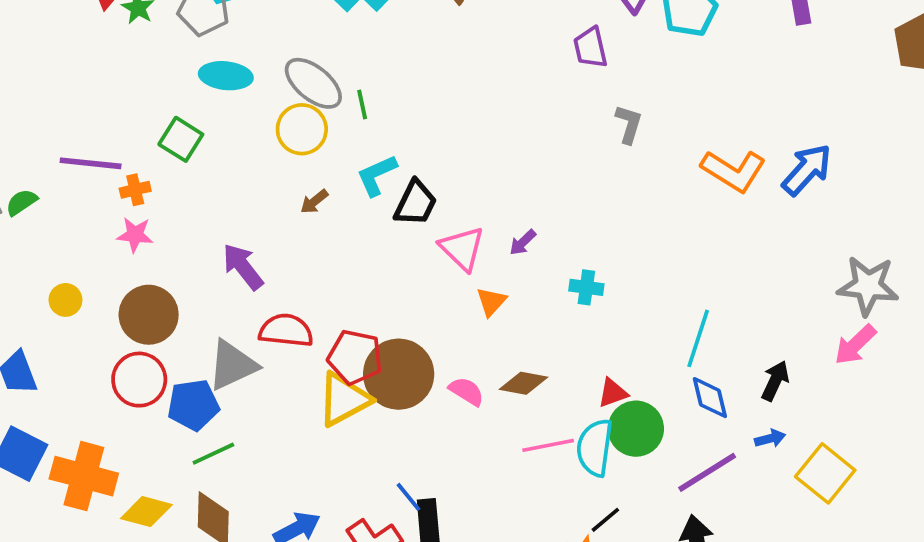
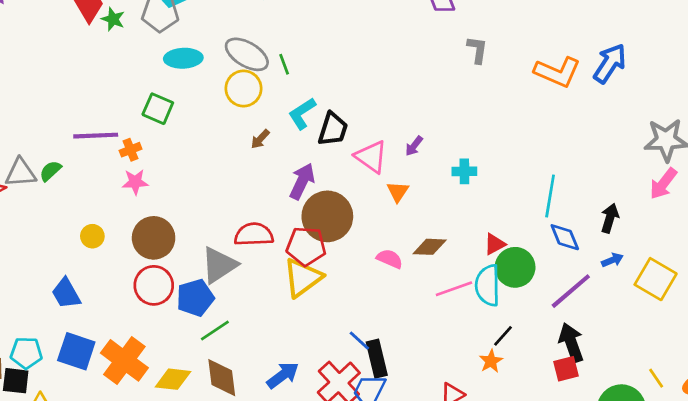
purple arrow: (243, 267) -> (302, 181), moved, turned 72
brown circle: (399, 374) -> (327, 216), moved
orange cross: (84, 476) -> (124, 360), turned 30

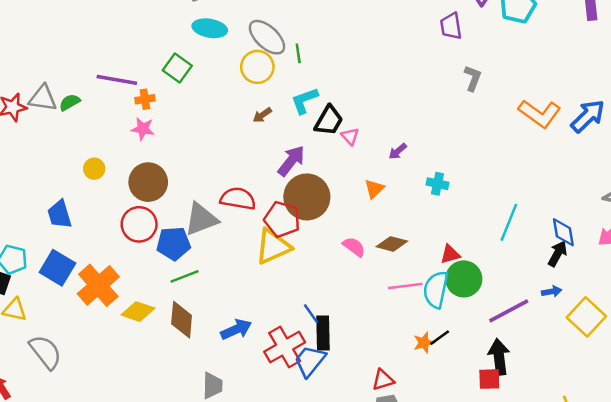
pink triangle: (371, 157) -> (350, 136), moved, size x0.6
blue diamond: (565, 237) -> (563, 232), moved
orange star: (491, 361) -> (424, 343), moved

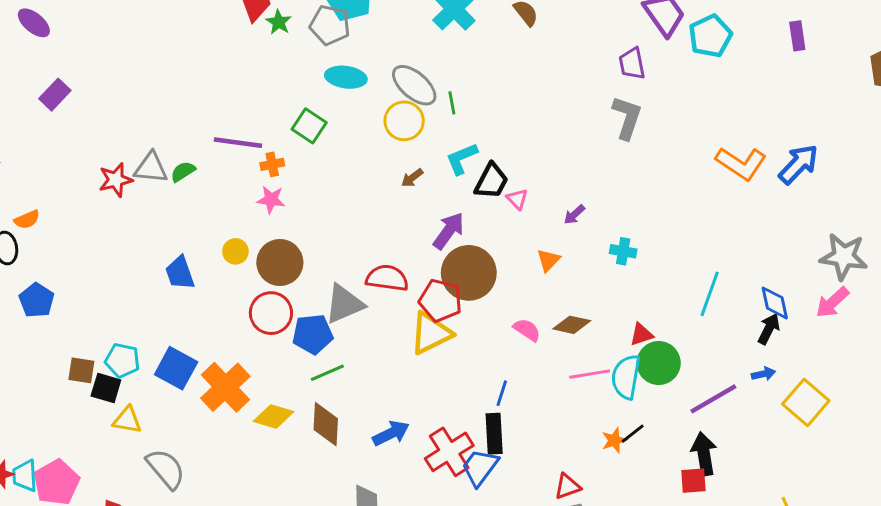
gray L-shape: (473, 78) -> (627, 118), moved, size x1.4
yellow circle: (94, 169) -> (235, 251), moved
blue trapezoid: (60, 214) -> (180, 273), moved
blue line: (311, 314) -> (502, 393), moved, turned 55

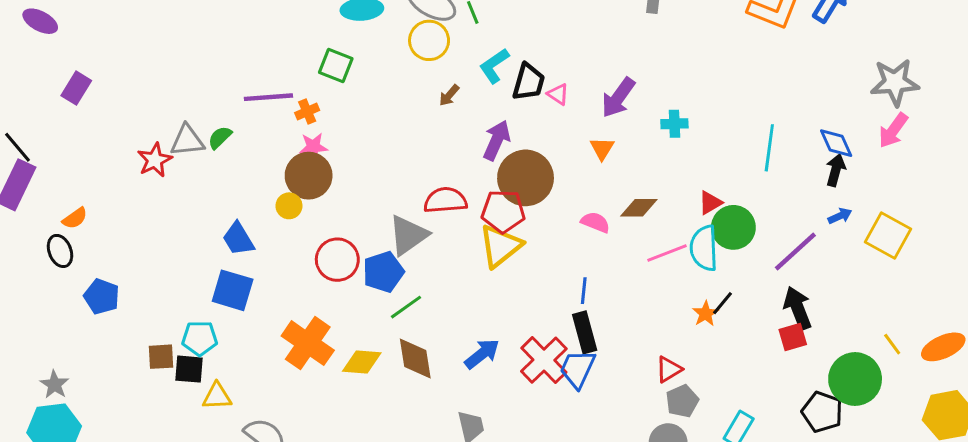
purple arrow: (574, 215) -> (618, 98), size x1.8
brown circle: (280, 263) -> (309, 176), moved
blue square: (176, 368) -> (233, 290), moved

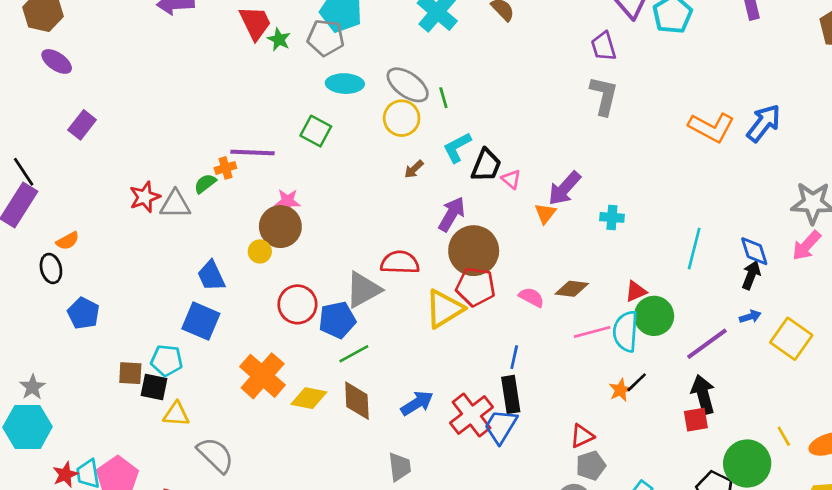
orange cross: (307, 111) -> (225, 168), moved
gray triangle: (187, 141) -> (175, 204), moved
orange triangle: (602, 148) -> (545, 213), moved
red pentagon: (503, 211) -> (476, 287), moved

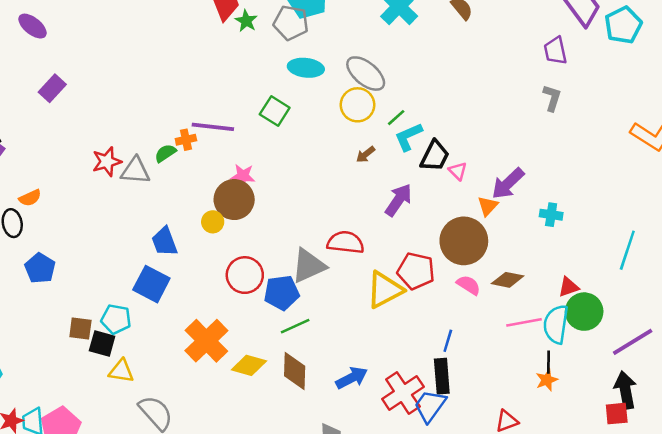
gray L-shape: (604, 96) -> (552, 98), size x0.7
green line: (443, 98) -> (396, 118), moved, turned 60
brown circle: (474, 251) -> (464, 241), moved
black line: (637, 382) -> (548, 362), moved, turned -50

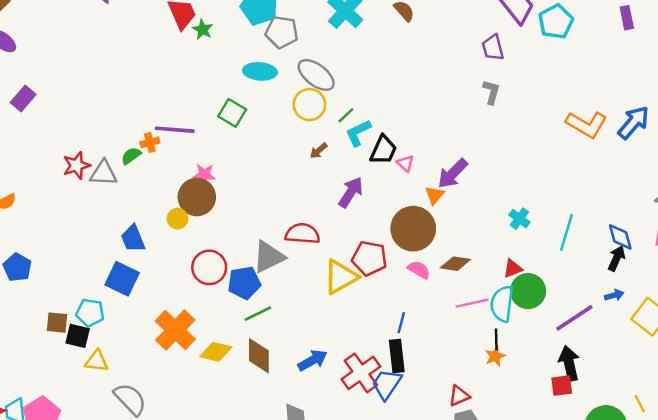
gray pentagon: (291, 23) -> (282, 32), moved
cyan cross: (551, 215) -> (519, 219), moved, turned 30

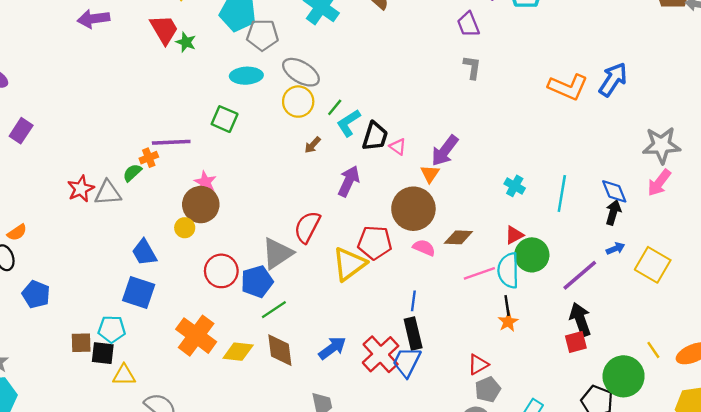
pink star: (204, 175) -> (205, 182), turned 30
red semicircle: (303, 234) -> (307, 227), turned -60

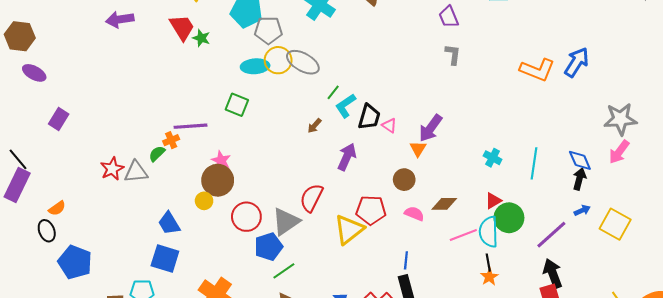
yellow circle: (298, 102) -> (278, 60), moved
brown circle: (413, 209) -> (404, 180), size x0.6
red circle: (221, 271) -> (246, 217), moved
blue pentagon: (36, 294) -> (75, 262), size x1.4

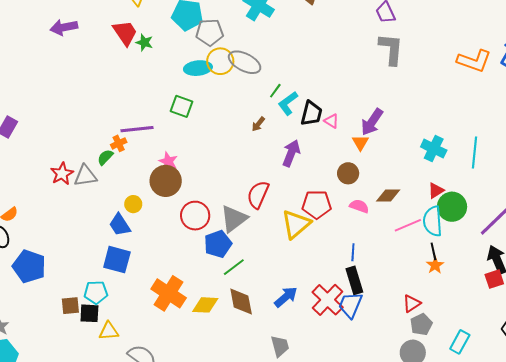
gray L-shape: (453, 54) -> (391, 49), size x1.6
cyan cross: (493, 158) -> (434, 149), size x1.4
yellow circle: (204, 201) -> (133, 204), moved

